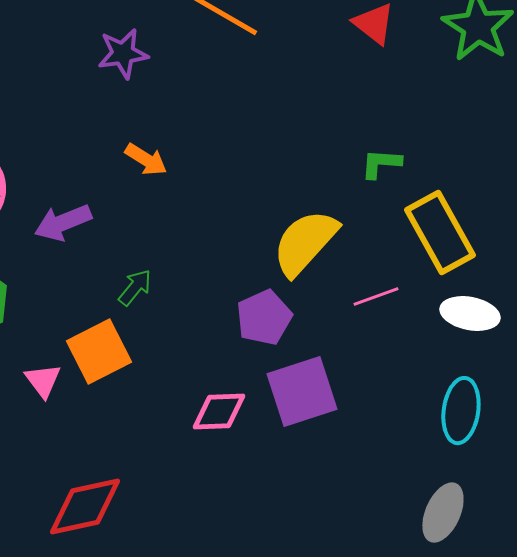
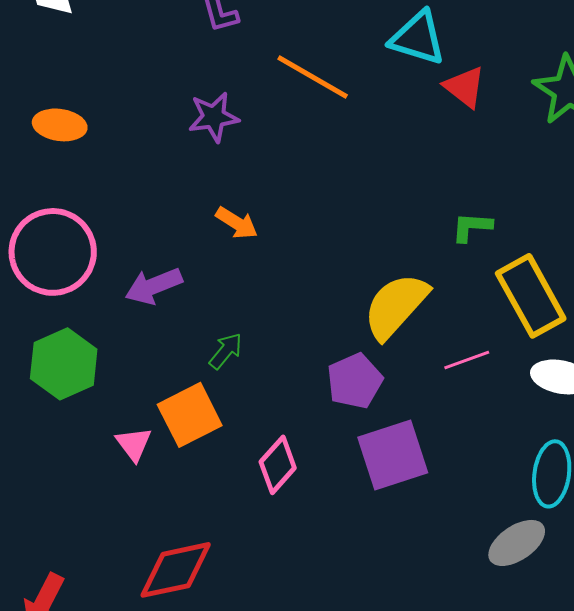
pink diamond: (219, 412) -> (278, 465), moved, turned -46
gray ellipse: (443, 513) -> (517, 543), moved, turned 32

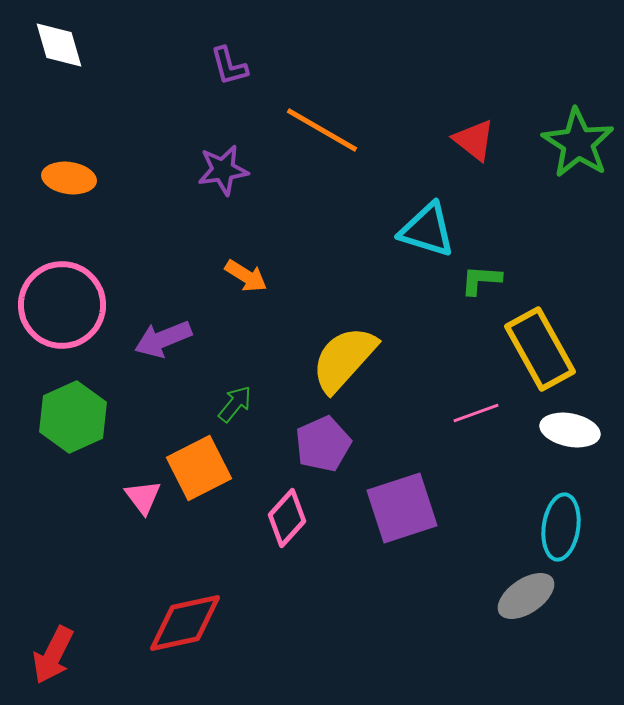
cyan triangle: (418, 38) -> (427, 230), moved
yellow semicircle: (396, 306) -> (344, 359), moved
purple pentagon: (355, 381) -> (323, 444), moved

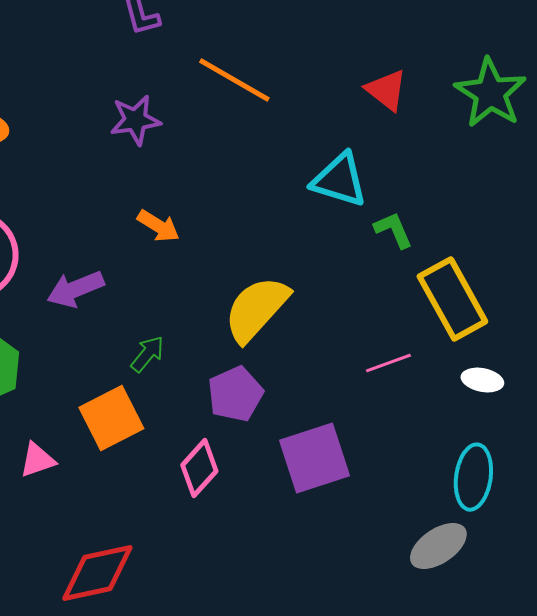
green L-shape: (481, 280) -> (393, 230), turned 63
white ellipse: (570, 430) -> (482, 380), size x0.7
pink triangle: (143, 497) -> (37, 460), moved, turned 48

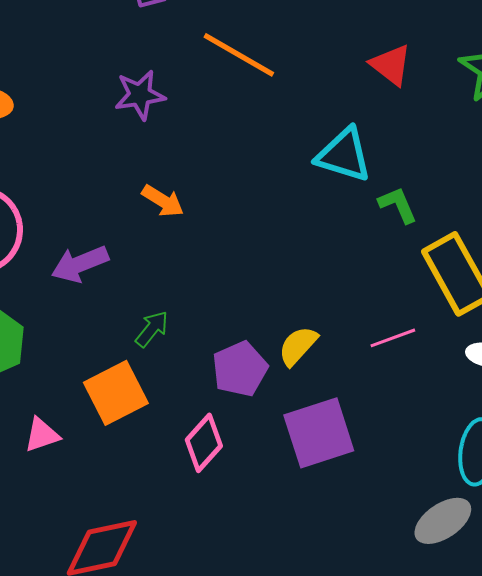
yellow semicircle: (256, 309) -> (298, 346), moved, size x0.6

